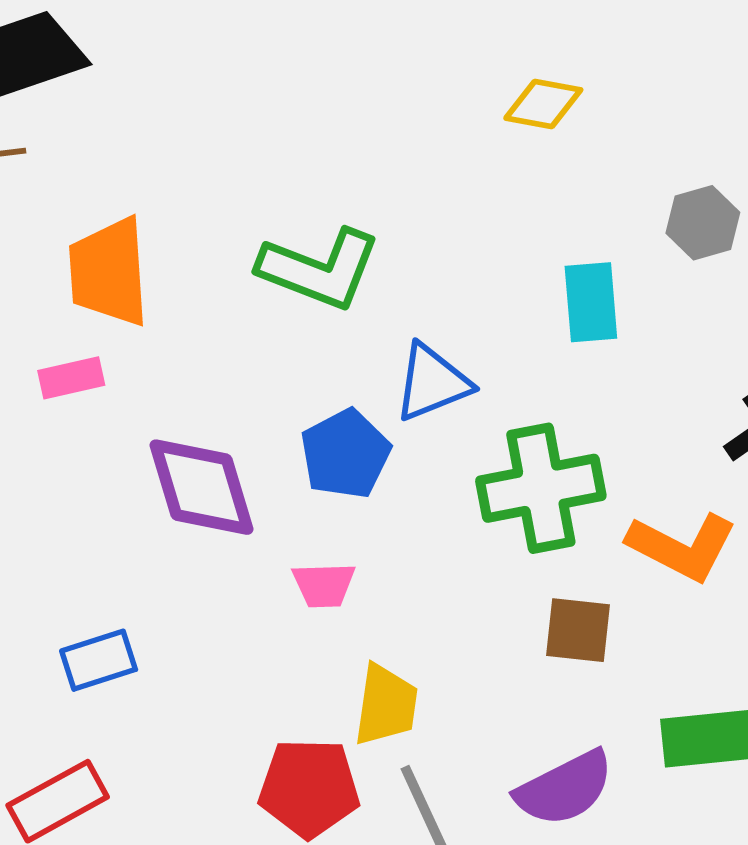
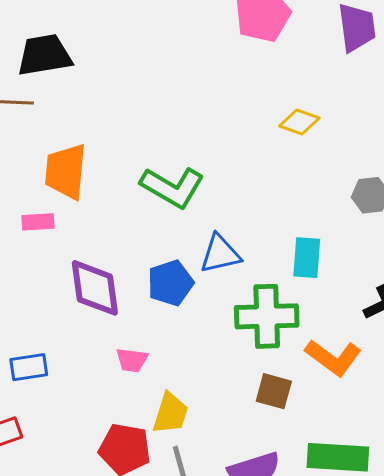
cyan rectangle: (591, 302) -> (307, 258), moved
pink trapezoid: (324, 585) -> (132, 360), moved

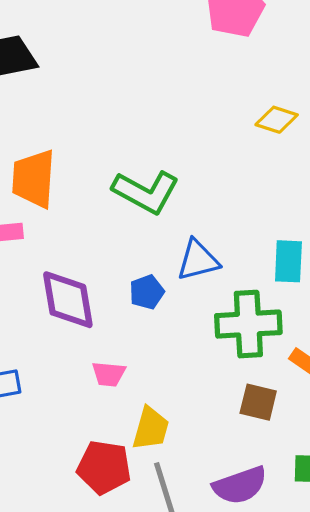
blue pentagon: (170, 283) -> (147, 292), size x0.7

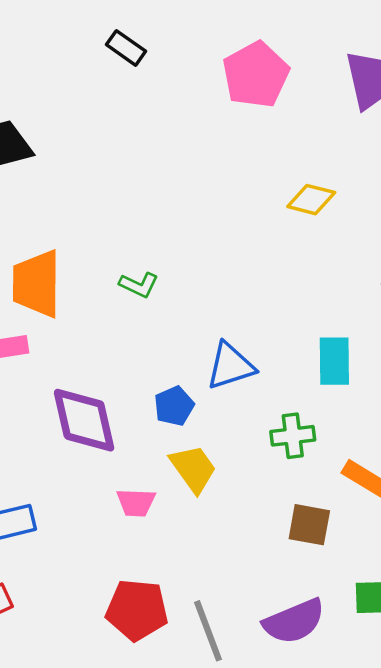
green L-shape: (146, 192) -> (139, 285), moved, size x0.5
green cross: (248, 324) -> (293, 436), size x0.6
yellow trapezoid: (151, 429) -> (193, 469), moved, turned -48

